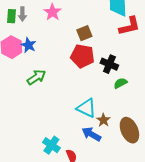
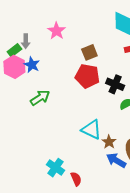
gray arrow: (22, 14) -> (26, 41), moved
green rectangle: (11, 16) -> (14, 50), moved, turned 48
blue arrow: (91, 134) -> (116, 160), moved

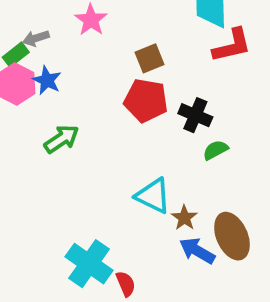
gray arrow: (26, 41) -> (36, 38), turned 72
cyan cross: (56, 168) -> (89, 264), size x1.4

